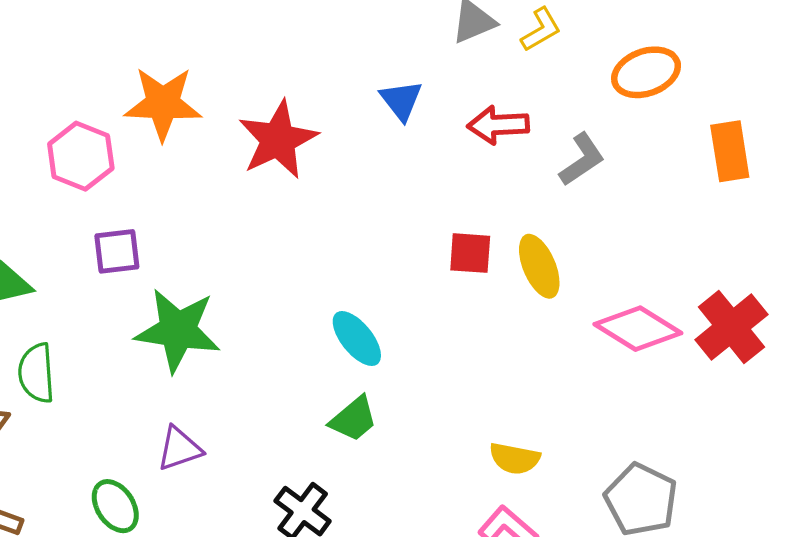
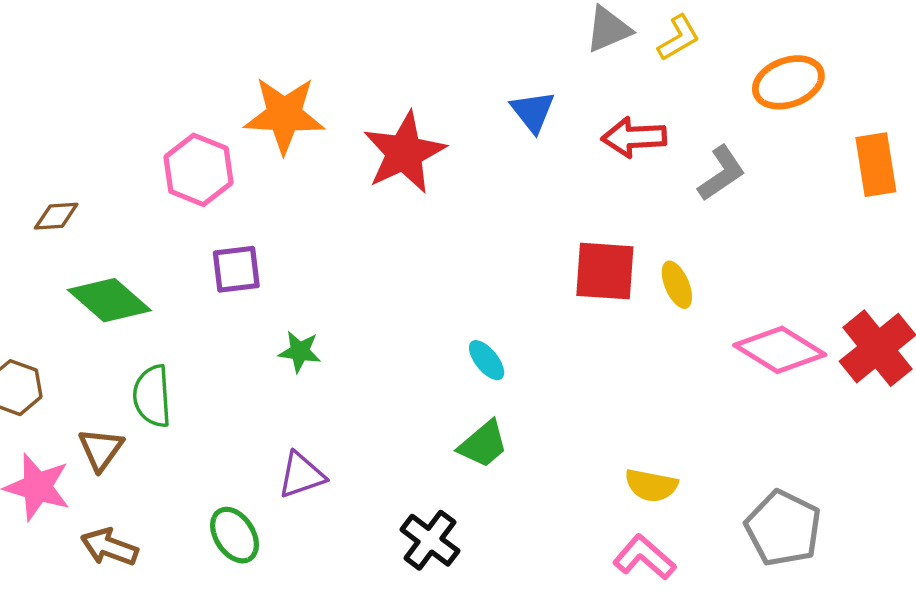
red square: (470, 253) -> (605, 271), size x1.4
yellow ellipse: (539, 266) -> (677, 285), size x0.7
green star: (178, 330) -> (300, 352), size x0.5
cyan ellipse: (357, 339) -> (487, 360), size x0.7

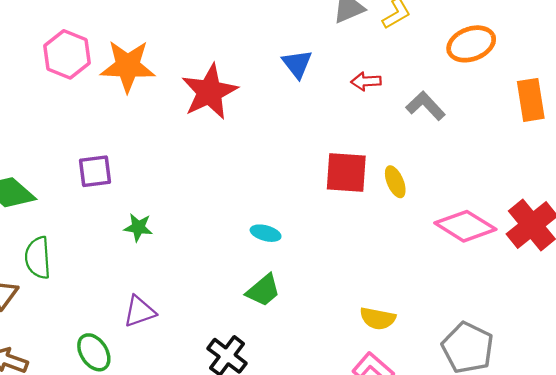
red arrow: (634, 137) -> (366, 81), size x0.7
pink hexagon: (198, 170) -> (67, 54), moved
gray L-shape: (721, 173) -> (426, 106), turned -99
cyan ellipse: (487, 360) -> (266, 233), turned -36

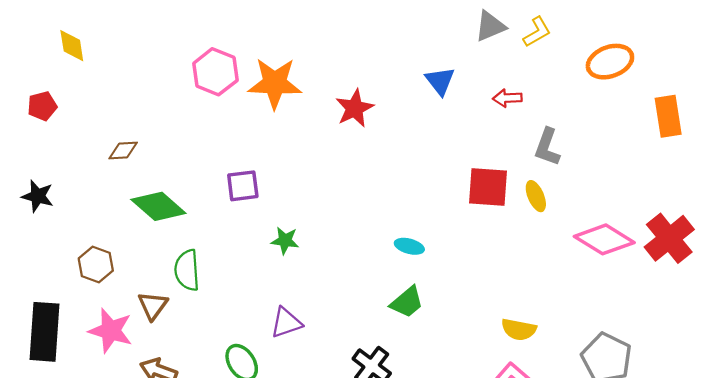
red star: (209, 92) -> (355, 108), size x0.7
gray L-shape: (426, 106) -> (547, 147), moved, turned -117

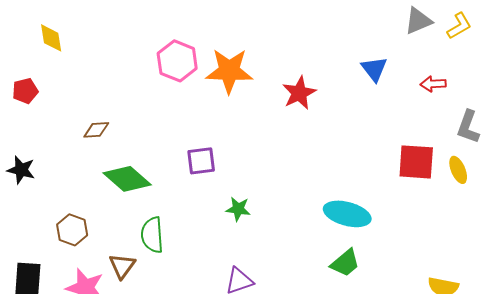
cyan ellipse: (409, 246) -> (347, 214), size x1.8

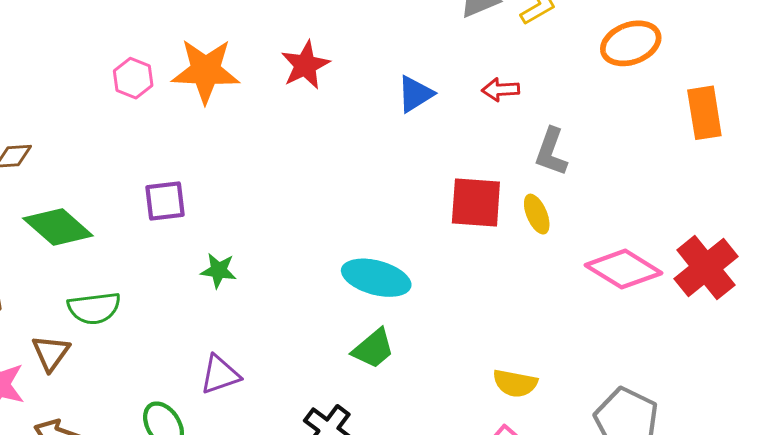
pink hexagon: (177, 61) -> (133, 78), moved, size x0.7
blue triangle: (374, 69) -> (415, 94), moved, turned 36
red star: (299, 93) -> (305, 65), moved
green semicircle: (152, 235) -> (94, 308), turned -93

